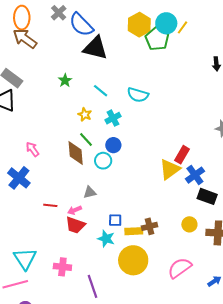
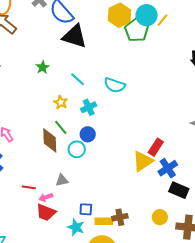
red line: (50, 205) -> (29, 187), moved

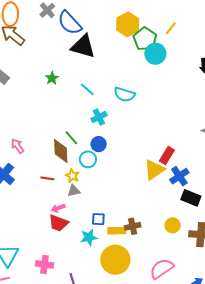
cyan circle: (147, 15) -> (155, 54), moved
yellow star: (61, 102) -> (72, 176), moved
red line: (29, 187) -> (47, 178), moved
cyan star: (76, 227) -> (89, 237), turned -30

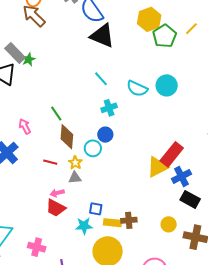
cyan circle: (155, 54) -> (167, 85), moved
green star: (52, 78) -> (29, 59), moved
green line: (71, 138) -> (56, 113), moved
red rectangle: (167, 155) -> (172, 154), size x1.4

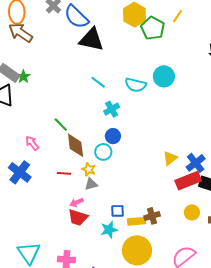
red rectangle: (172, 154) -> (188, 181), moved, turned 40
yellow triangle: (157, 167) -> (170, 158), size x0.7

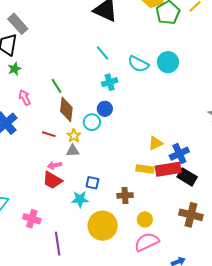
green star: (23, 77) -> (15, 69), moved
yellow circle: (192, 212) -> (145, 219), moved
yellow rectangle: (136, 221) -> (145, 169), moved

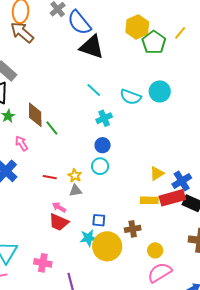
brown diamond: (66, 109) -> (35, 115), moved
cyan circle: (92, 122) -> (100, 166), moved
pink arrow: (54, 165) -> (59, 207), turned 48
yellow circle: (103, 226) -> (107, 246), moved

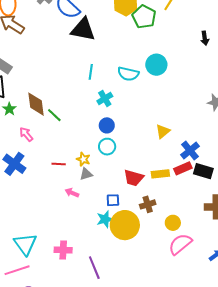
cyan line: (94, 90) -> (91, 72), turned 63
yellow triangle: (157, 173) -> (163, 131), moved
red rectangle: (172, 198) -> (183, 168), size x0.7
red trapezoid: (59, 222) -> (134, 178), moved

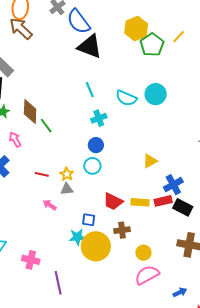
cyan line: (91, 72) -> (90, 90), turned -42

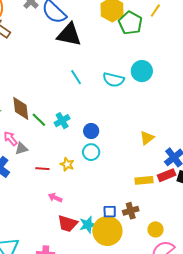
cyan cross: (99, 118) -> (62, 121), moved
gray triangle: (67, 189) -> (21, 149), moved
red trapezoid: (113, 201) -> (68, 224), moved
blue square: (89, 220) -> (110, 212), moved

